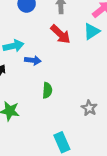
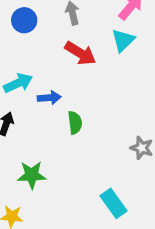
green semicircle: (47, 90) -> (75, 123), moved

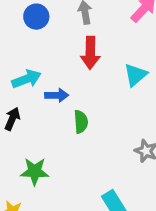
cyan triangle: (123, 40) -> (135, 75), moved
red arrow: (80, 53) -> (90, 53), turned 56

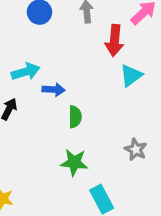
red arrow: (90, 53) -> (114, 40), moved
green star: (35, 171) -> (74, 162), moved

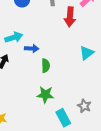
cyan triangle: (131, 75) -> (87, 53), moved
gray star: (136, 150) -> (84, 106), moved

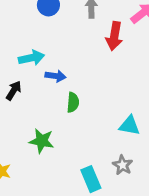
cyan triangle: (87, 53) -> (130, 125), moved, turned 42
green star: (45, 95) -> (42, 141), moved

